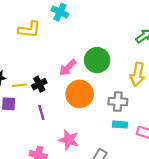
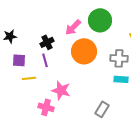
yellow line: (20, 85) -> (29, 78), moved
purple line: (41, 113) -> (45, 60), moved
pink star: (69, 140) -> (61, 90), moved

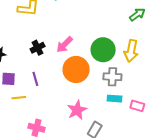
green circle: (100, 20) -> (103, 50), moved
black cross: (47, 42) -> (38, 48), moved
pink star: (61, 90) -> (77, 110), moved, turned 30

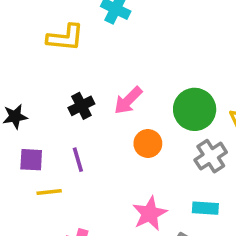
orange circle: (76, 69) -> (148, 143), size x0.6
gray cross: (112, 77) -> (211, 156), turned -36
cyan rectangle: (114, 99) -> (205, 208), moved

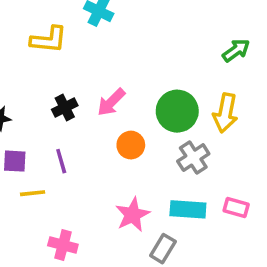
cyan rectangle: (205, 208) -> (188, 209), size x1.4

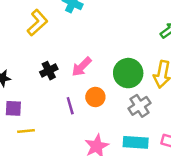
yellow L-shape: (49, 40) -> (37, 23), turned -48
purple line: (61, 161) -> (70, 106), moved

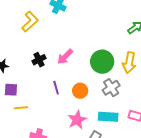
orange circle: (95, 97) -> (80, 91), moved

